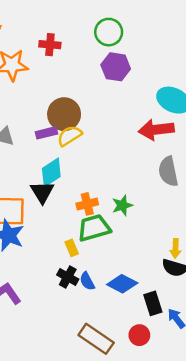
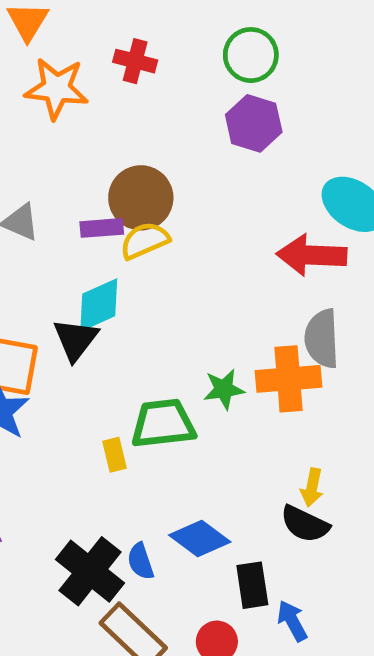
orange cross: (87, 204) -> (289, 379), moved, size x1.5
black cross: (68, 277) -> (90, 571), moved, size x1.6
blue semicircle: (87, 281) -> (141, 561), moved

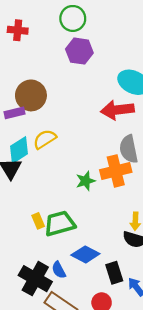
yellow semicircle: (145, 241) -> (45, 139), moved
green trapezoid: (163, 424) -> (60, 224), moved

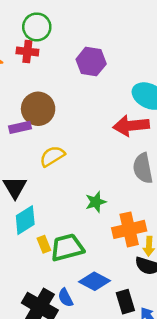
green circle: (73, 18) -> (37, 27), moved
red cross: (18, 30) -> (27, 52), moved
cyan diamond: (19, 150) -> (25, 220), moved
orange cross: (116, 171) -> (129, 229), moved

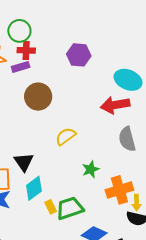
green circle: (37, 27) -> (19, 31), moved
purple rectangle: (20, 127) -> (21, 67), moved
yellow semicircle: (52, 156) -> (66, 136), moved

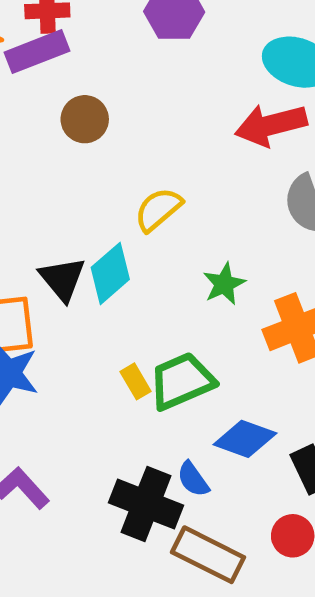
purple rectangle: (21, 67) -> (37, 52), size x1.4
brown circle: (38, 97) -> (85, 119), size x0.7
cyan diamond: (34, 188) -> (110, 273), moved

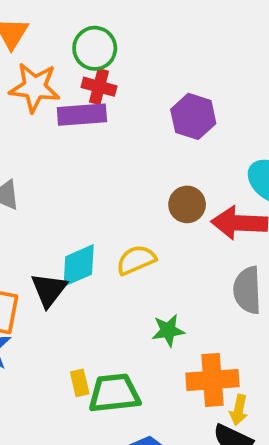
brown circle: (85, 119) -> (187, 204), moved
cyan diamond: (110, 273) -> (79, 265), moved

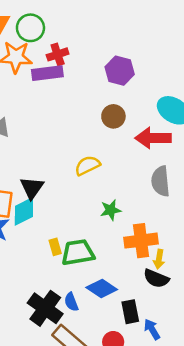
green circle: (95, 48) -> (30, 28), moved
red cross: (99, 87) -> (58, 54), turned -30
brown circle: (187, 204) -> (113, 116), moved
cyan diamond: (79, 265) -> (24, 211), moved

